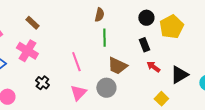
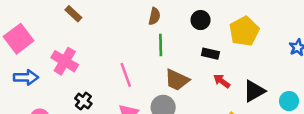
black circle: (146, 18) -> (201, 20), moved
brown rectangle: (32, 23) -> (73, 14), moved
black rectangle: (144, 45) -> (210, 54), turned -56

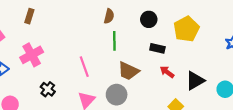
brown rectangle: (73, 14) -> (29, 16), moved, turned 64
pink cross: (65, 61) -> (32, 55), turned 30

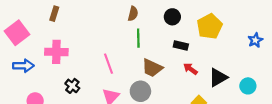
pink cross: (32, 55) -> (56, 52), turned 30

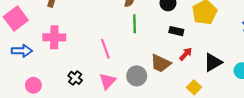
brown trapezoid: (152, 68) -> (161, 63), moved
red arrow: (190, 69) -> (186, 54), turned 96
black cross: (72, 86) -> (75, 78), moved

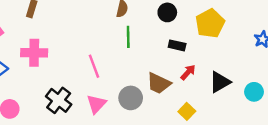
black cross: (75, 78) -> (59, 100), size x1.5
yellow square: (194, 87) -> (187, 111), moved

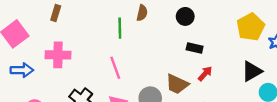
yellow pentagon: (210, 23) -> (251, 27), moved
green line: (128, 37) -> (120, 28), moved
black triangle: (220, 82) -> (252, 71), moved

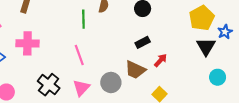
black rectangle: (195, 48) -> (143, 42), moved, turned -40
black triangle: (252, 71) -> (206, 47), moved, turned -30

